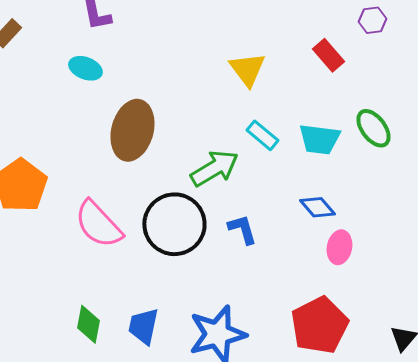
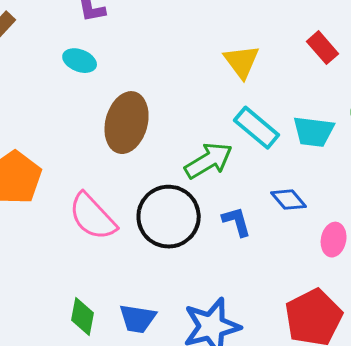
cyan rectangle: (262, 135) -> (257, 128), size x1.4
blue diamond: (317, 207) -> (289, 200), moved
blue trapezoid: (143, 326) -> (138, 319), turned -93

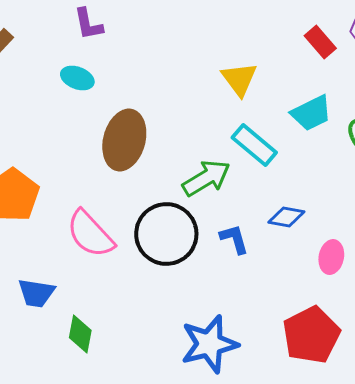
red rectangle: (323, 48) -> (320, 42), moved
cyan trapezoid: (314, 132) -> (311, 113), moved, turned -33
blue diamond: (289, 200) -> (286, 217), turned -39
blue trapezoid: (138, 319) -> (36, 293), moved

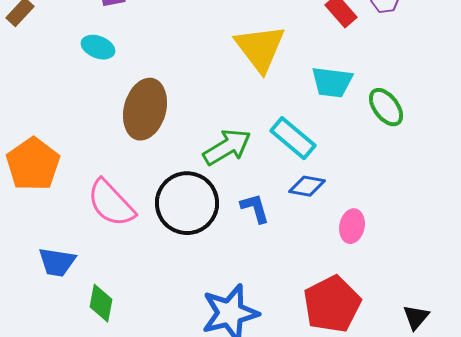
yellow triangle: (239, 79) -> (260, 48), size x1.4
cyan trapezoid: (311, 113) -> (332, 82), turned 33
cyan rectangle: (254, 145) -> (293, 138), moved

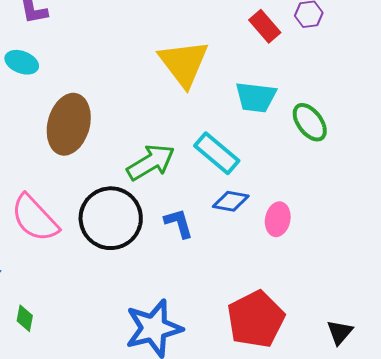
pink ellipse: (352, 226) -> (278, 219), moved
green diamond: (101, 303) -> (25, 318), size x0.7

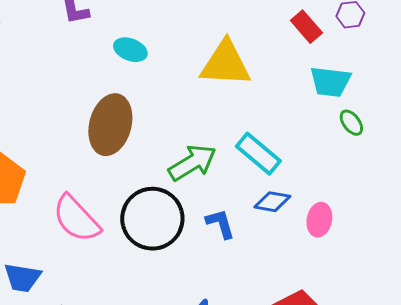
cyan ellipse: (22, 62) -> (130, 50), moved
yellow triangle: (184, 63) -> (225, 64), turned -50
cyan trapezoid: (256, 97) -> (330, 82), moved
green ellipse: (310, 122) -> (351, 123), size x0.7

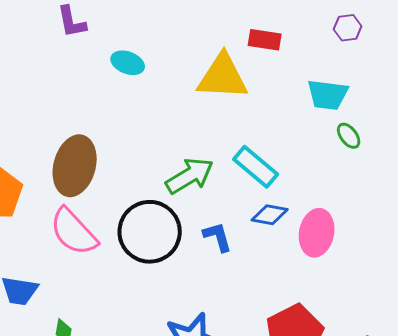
red rectangle: (306, 27) -> (265, 40), moved, turned -40
brown ellipse: (110, 125) -> (75, 166), moved
pink ellipse: (319, 220) -> (317, 233), size x1.4

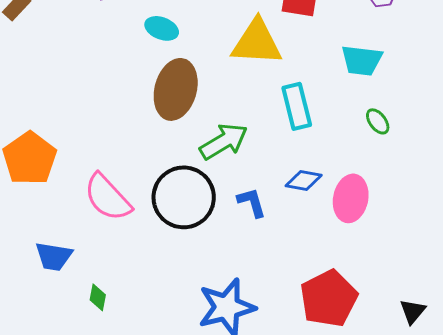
green ellipse: (349, 136) -> (378, 121), moved
brown ellipse: (75, 166) -> (176, 89), moved
cyan rectangle: (256, 167) -> (297, 106), moved, turned 36

